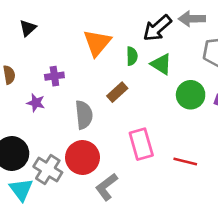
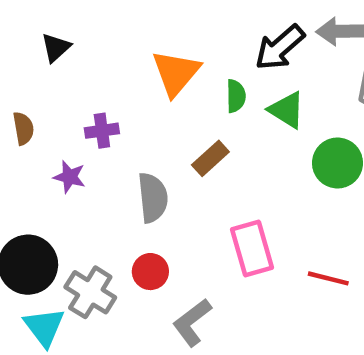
red circle: (83, 157) -> (150, 272), size x0.6

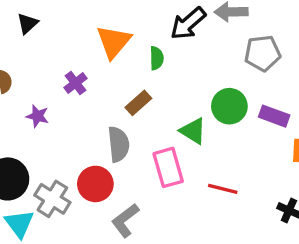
green triangle: (287, 110) -> (193, 131), moved
purple cross: (102, 131) -> (76, 83), moved, turned -30
gray semicircle: (153, 198) -> (119, 144), moved
red circle: (150, 272) -> (95, 184), size x1.4

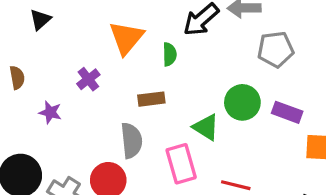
brown rectangle: (138, 103) -> (151, 99), turned 35

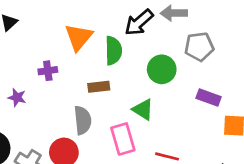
green semicircle: (170, 54) -> (113, 51), size x1.5
purple cross: (88, 79) -> (48, 71), turned 30
green circle: (242, 102) -> (162, 69), moved

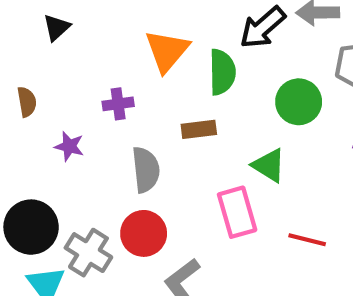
gray semicircle: (83, 120) -> (146, 170), moved

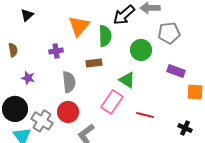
purple star: (69, 146) -> (28, 78), moved
pink rectangle: (237, 212) -> (112, 102), turned 50

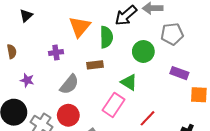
gray semicircle: (69, 82) -> (69, 84), turned 45
red line: (145, 115) -> (147, 118), turned -60

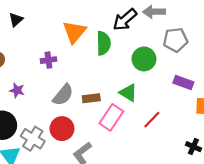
brown rectangle: (95, 65) -> (91, 98), moved
red line: (147, 118) -> (152, 120), moved

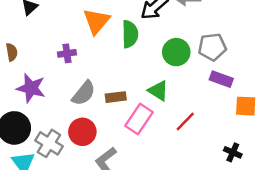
gray pentagon: (175, 40) -> (212, 47), moved
purple star: (17, 90) -> (31, 88), size x1.6

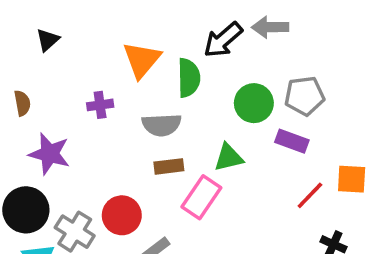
purple rectangle: (221, 79) -> (292, 141), moved
green triangle: (158, 91) -> (229, 157), turned -45
gray semicircle: (84, 93) -> (162, 125), moved, turned 48
red line: (185, 122) -> (310, 195), moved

